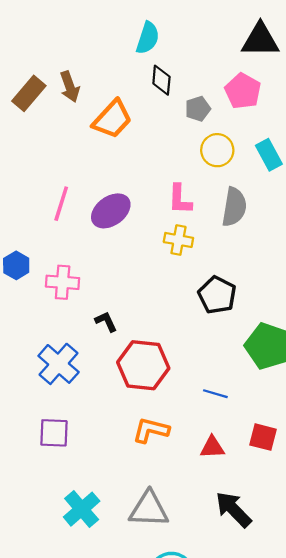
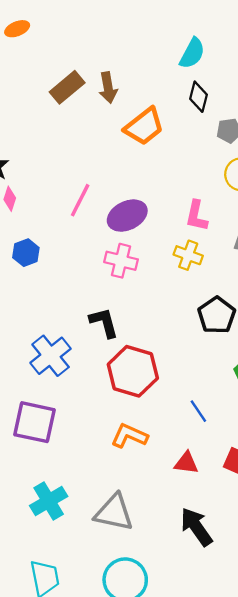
pink cross: (63, 282) -> (121, 261), moved
black L-shape: (106, 322) -> (104, 323), size x1.4
blue line: (215, 394) -> (198, 411), turned 30
purple square: (54, 433) -> (34, 422), size x1.4

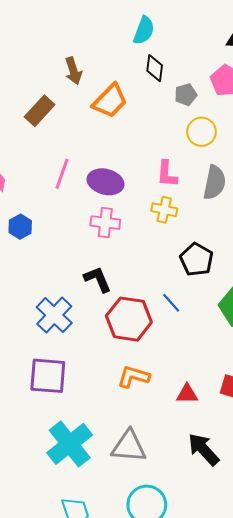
brown rectangle: (67, 87) -> (40, 111), moved
purple ellipse: (127, 216) -> (106, 182), turned 48
blue line: (198, 411) -> (171, 303), moved
cyan cross: (49, 501) -> (70, 444), size x1.4

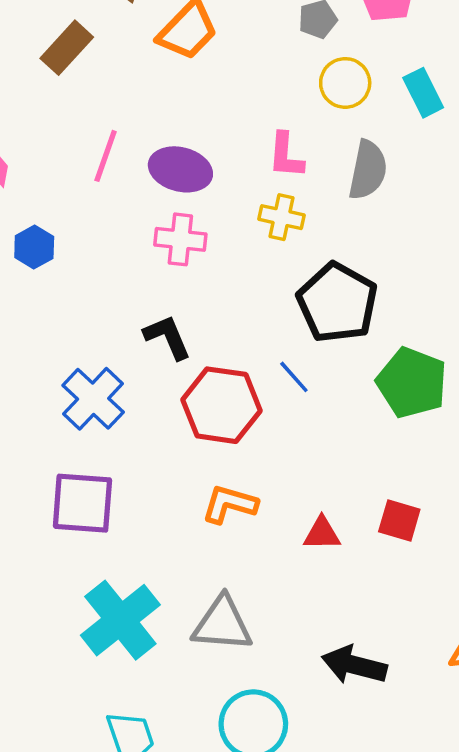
black pentagon: (197, 260) -> (337, 303), size x1.4
black arrow: (204, 449) -> (354, 665), moved, turned -33

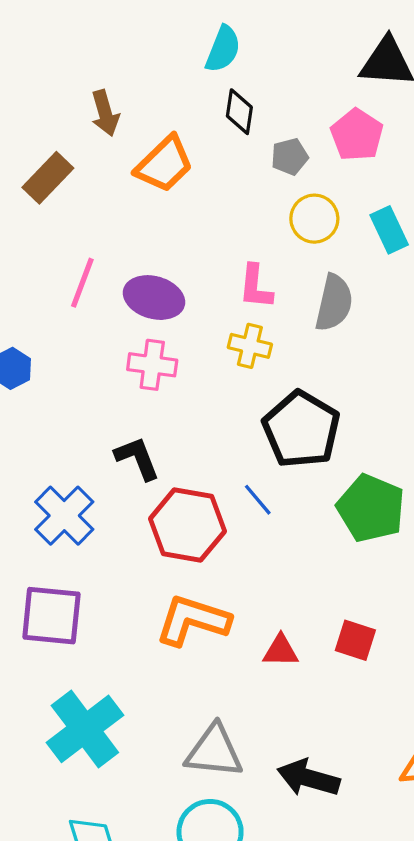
orange L-shape: (230, 504) -> (193, 620), size x1.4
gray triangle: (222, 624) -> (214, 751), moved

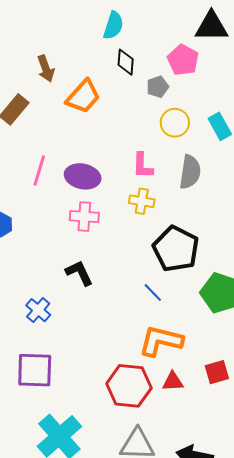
pink pentagon: (357, 135) -> (183, 60), moved
blue cross: (64, 516) -> (38, 310), size x0.7
red hexagon: (187, 525) -> (129, 386), moved
orange L-shape: (193, 620) -> (161, 341), moved
red square: (355, 640) -> (217, 372), turned -30

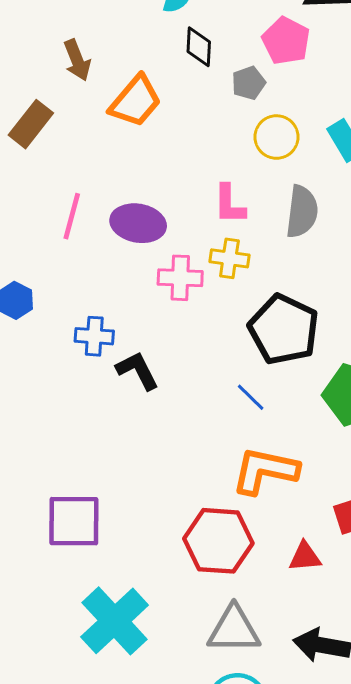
pink cross: (84, 217) -> (180, 278), moved
blue cross: (38, 310) -> (94, 336), moved, turned -35
red triangle: (173, 382) -> (305, 557), moved

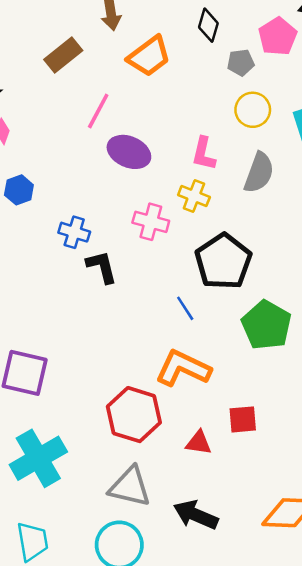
pink line: (72, 216) -> (98, 111), moved
pink cross: (180, 278) -> (151, 222), moved

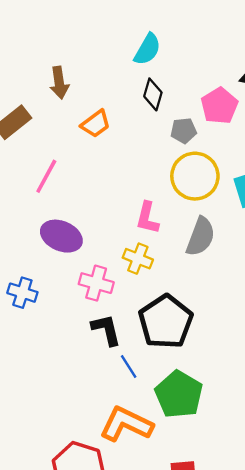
orange trapezoid: (149, 56) -> (96, 124), size x0.7
yellow circle: (253, 110) -> (195, 176), size x1.4
purple ellipse: (129, 152) -> (61, 236), moved
black L-shape: (102, 267) -> (106, 330), moved
green pentagon: (266, 325) -> (179, 394), moved

